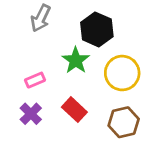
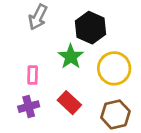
pink rectangle: (35, 80) -> (33, 75), turned -66
purple cross: (31, 114) -> (29, 107), turned 30

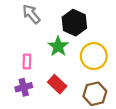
gray arrow: (38, 17) -> (31, 14), turned 114

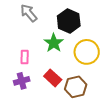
brown hexagon: (95, 94) -> (76, 87), moved

